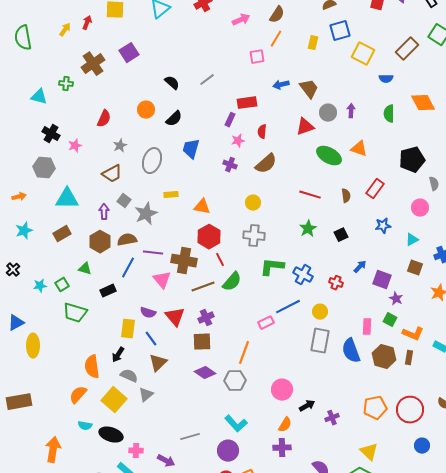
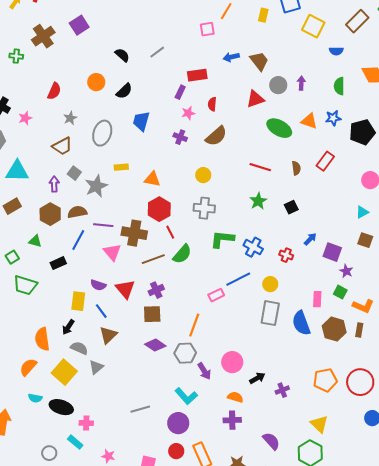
blue star: (383, 226) -> (333, 118), moved
orange semicircle: (285, 425) -> (235, 397), turned -105
purple arrow: (166, 461) -> (204, 371), moved, turned 30

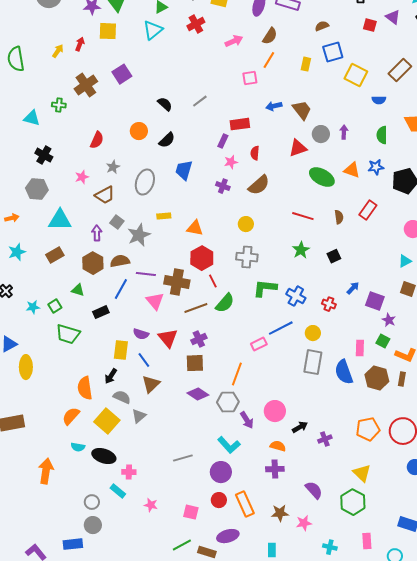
pink star: (25, 118) -> (82, 177), moved

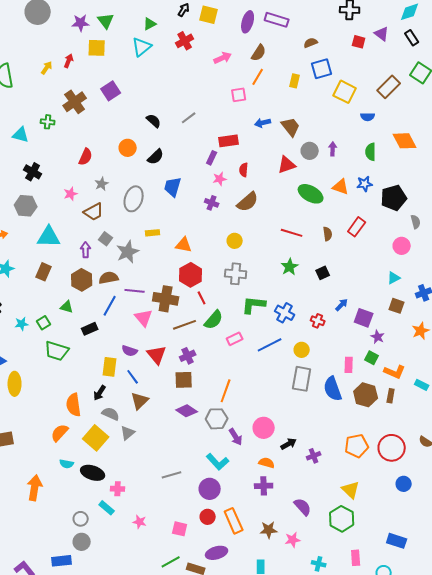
brown rectangle: (55, 255) -> (44, 272), turned -36
pink rectangle: (259, 344) -> (235, 339), moved

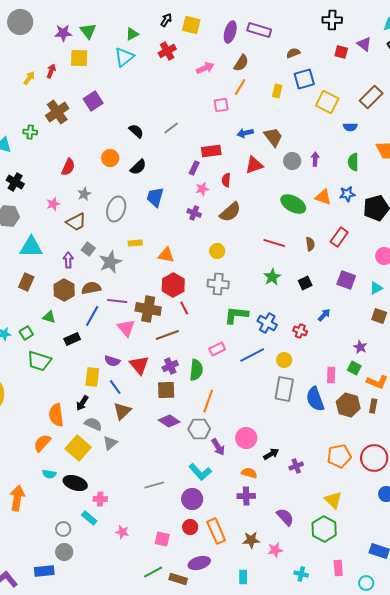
red triangle: (287, 165) -> (254, 165), moved
purple square: (364, 318) -> (346, 280), moved
green semicircle: (214, 320) -> (196, 370), moved, turned -35

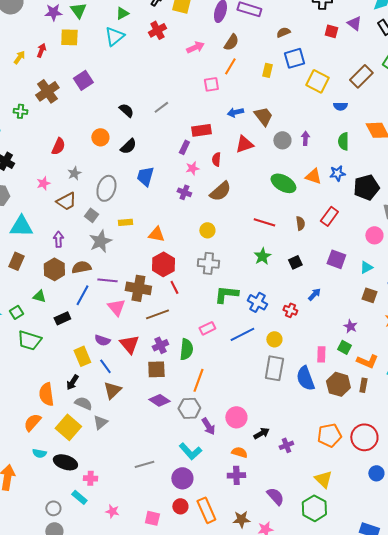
gray square: (88, 249) -> (91, 215), moved
yellow rectangle: (92, 377) -> (82, 356), turned -30

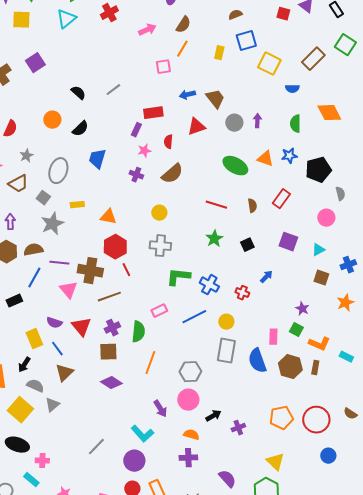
gray hexagon: (189, 408) -> (190, 372), moved
gray line: (144, 464) -> (96, 447), turned -30

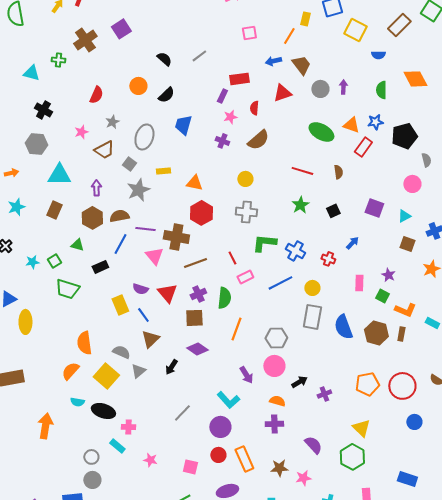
orange line: (182, 49) -> (289, 36), moved
red rectangle: (281, 199) -> (363, 147), moved
red line: (126, 270) -> (232, 258), moved
pink rectangle: (273, 337) -> (359, 283), moved
black arrow: (24, 365) -> (171, 367), moved

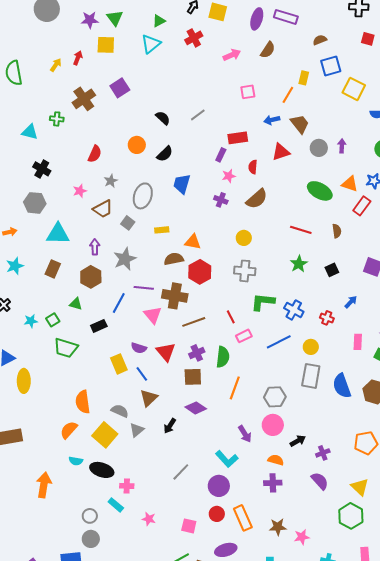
gray star: (138, 190) -> (125, 259), moved
brown semicircle: (119, 216) -> (174, 259), moved
purple semicircle: (313, 445) -> (320, 481), moved

